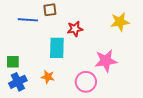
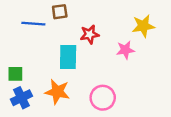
pink star: (106, 61) -> (125, 50), moved, size x0.7
orange star: (48, 77) -> (57, 92), size x1.5

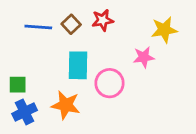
brown square: (60, 12) -> (71, 24), moved, turned -35
red star: (90, 34) -> (103, 20), moved
pink circle: (103, 98) -> (109, 83), moved

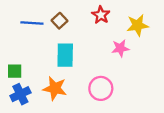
red star: (103, 20) -> (101, 15), moved, turned -30
pink circle: (109, 83) -> (101, 88), moved

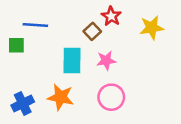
brown square: (59, 21) -> (92, 31), moved
pink star: (120, 48) -> (106, 60), moved
green square: (15, 71) -> (16, 45), moved

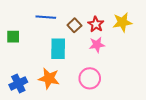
red star: (111, 16) -> (96, 24), moved
blue line: (35, 25) -> (46, 17), moved
pink star: (106, 60) -> (97, 45), moved

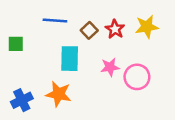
pink star: (97, 45) -> (110, 67), moved
pink circle: (90, 78) -> (137, 77), moved

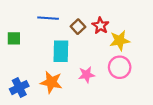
yellow star: (147, 27) -> (120, 41), moved
pink star: (110, 67) -> (87, 75), moved

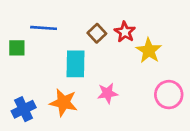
blue line: (48, 18) -> (44, 28), moved
yellow star: (120, 41) -> (149, 51), turned -30
pink circle: (120, 67) -> (169, 95), moved

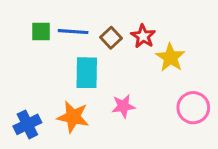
blue line: (44, 28) -> (73, 32), moved
green square: (17, 48) -> (41, 32), moved

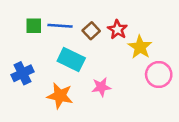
cyan rectangle: (87, 73) -> (71, 60), turned -65
pink circle: (193, 108) -> (159, 74), moved
blue cross: (27, 124) -> (22, 73), moved

